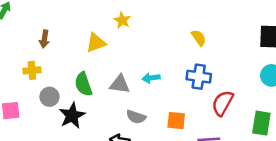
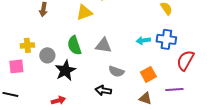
yellow cross: (32, 70) -> (27, 45), moved
cyan arrow: (151, 78) -> (143, 40), moved
orange square: (176, 121) -> (148, 74), turned -35

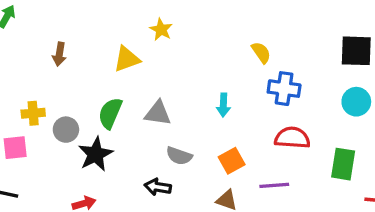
blue cross: (166, 39) -> (284, 89), moved
cyan arrow: (143, 40) -> (223, 105), turned -80
green semicircle: (74, 45) -> (110, 113), turned 42
red semicircle: (185, 60) -> (292, 138), turned 65

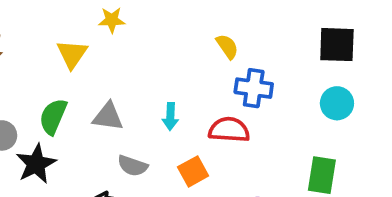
yellow star: (161, 30) -> (112, 20), turned -30
yellow triangle: (127, 59) -> (72, 54), turned -36
cyan arrow: (223, 105) -> (170, 117), moved
red semicircle: (292, 138) -> (229, 130), moved

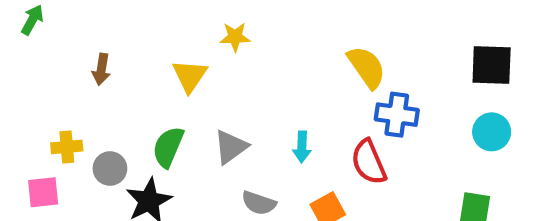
yellow semicircle: (227, 46) -> (367, 67), size x1.5
gray triangle: (108, 117) -> (231, 147), turned -44
red semicircle: (229, 130) -> (369, 162), turned -117

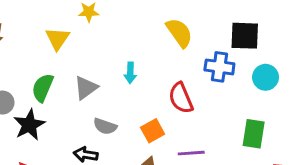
black square: (492, 65) -> (245, 36), moved
blue cross: (397, 115) -> (219, 67), moved
cyan arrow: (302, 147) -> (130, 73), moved

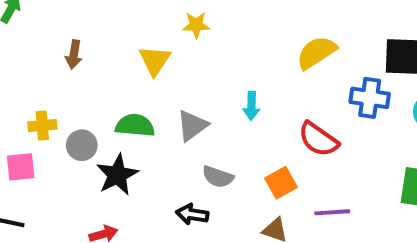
yellow semicircle: (179, 33) -> (316, 53), turned -88
green semicircle: (43, 88) -> (135, 126), turned 72
red semicircle: (181, 98) -> (318, 139), turned -32

